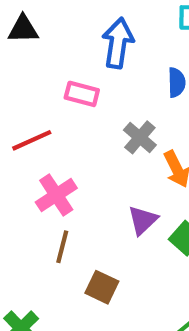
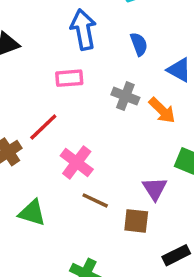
purple triangle: (143, 220) -> (155, 189), moved
brown line: (62, 247) -> (95, 200), turned -60

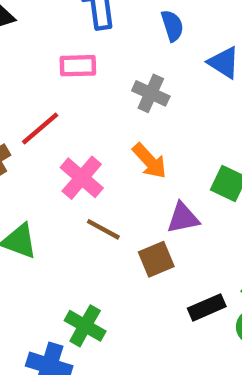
orange arrow: (162, 110) -> (150, 161), moved
purple triangle: (155, 189) -> (183, 218), turned 48
brown square: (136, 221) -> (156, 259), turned -32

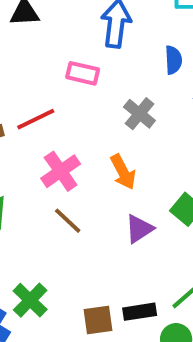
purple triangle: (183, 218) -> (139, 229), turned -36
brown square: (156, 259) -> (98, 320), moved

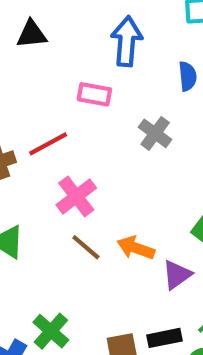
orange arrow: (123, 172) -> (136, 248), moved, turned 140
purple triangle: (139, 229) -> (177, 275), moved

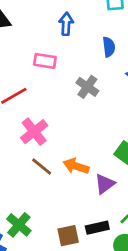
blue arrow: (127, 41) -> (66, 24), size x0.7

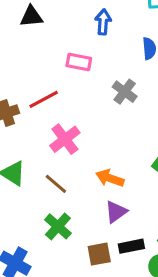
brown line: (42, 166) -> (56, 184), moved
purple triangle: (105, 184) -> (116, 212), moved
green cross: (19, 225) -> (58, 226), moved

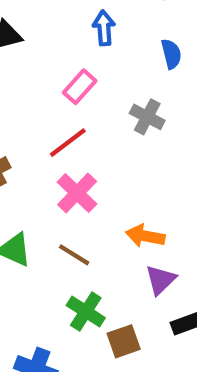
pink rectangle: (79, 62) -> (80, 87), turned -50
red line: (44, 99) -> (68, 143), moved
brown square: (99, 254) -> (124, 341), moved

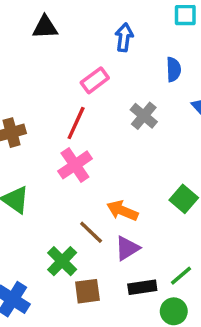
red line: (68, 143) -> (76, 123), turned -40
brown line: (74, 255) -> (91, 232), moved

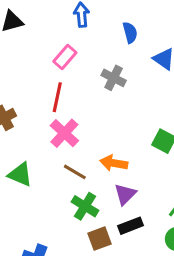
brown line: (91, 232) -> (75, 172), moved
green cross: (62, 261) -> (85, 206), moved
black rectangle: (142, 287) -> (131, 226), moved

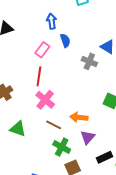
blue semicircle: (130, 33) -> (65, 41), moved
gray cross: (114, 78) -> (89, 61), moved
black rectangle: (131, 226) -> (104, 157), moved

